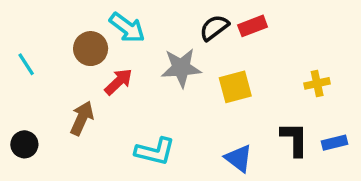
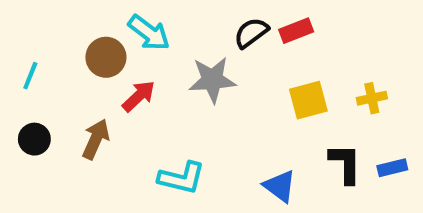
cyan line: (26, 64) -> (30, 76), turned 55
yellow square: (235, 87) -> (308, 100), moved
black circle: (24, 144) -> (34, 139), moved

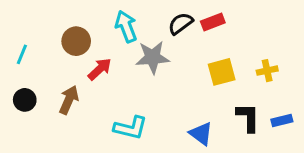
cyan arrow: (149, 33) -> (126, 26), moved, turned -148

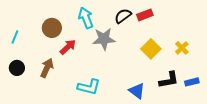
yellow cross: (267, 71) -> (182, 48), turned -32
yellow square: (222, 72) -> (151, 49), turned -30
black L-shape: (248, 118) -> (169, 80), turned 80

